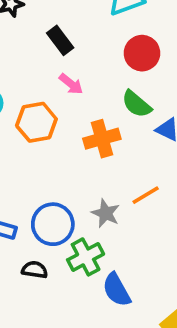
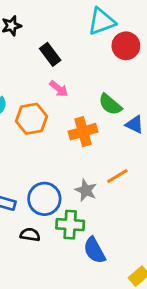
red circle: (142, 53) -> (126, 46), moved
green cross: (86, 257) -> (70, 225), turned 32

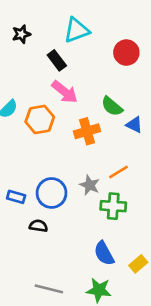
cyan triangle: (102, 21) -> (76, 30), moved
pink arrow: (59, 89) -> (65, 92), size x1.5
green cross: (70, 225) -> (113, 206), moved
blue semicircle: (94, 250) -> (104, 253), moved

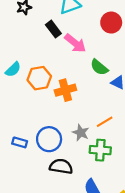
pink arrow: (65, 92) -> (75, 43), moved
orange cross: (87, 131) -> (65, 90), moved
black semicircle: (38, 226) -> (61, 166), moved, size x1.5

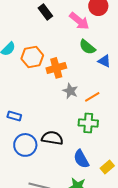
pink arrow: (75, 43) -> (79, 21), moved
gray star: (81, 133) -> (70, 91), moved
blue circle: (49, 139) -> (25, 145), moved

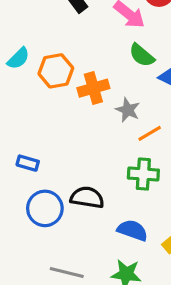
gray star: (70, 91) -> (128, 110), moved
blue semicircle: (81, 159) -> (132, 230), turned 138

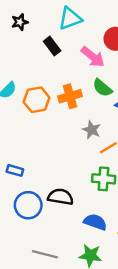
orange cross: (93, 88) -> (70, 96), moved

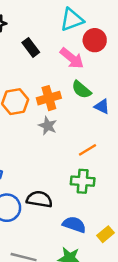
cyan triangle: (70, 18) -> (72, 20), moved
gray star: (92, 130) -> (48, 126), moved

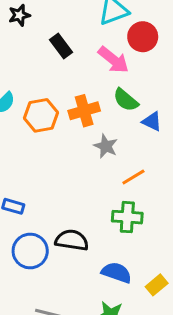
gray star: (48, 126) -> (106, 146), moved

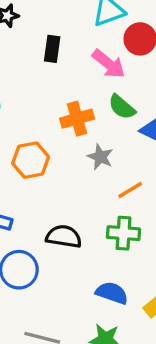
black rectangle: (61, 46) -> (52, 49), turned 45
orange hexagon: (41, 115) -> (31, 160), moved
black semicircle: (72, 240) -> (64, 236), moved

